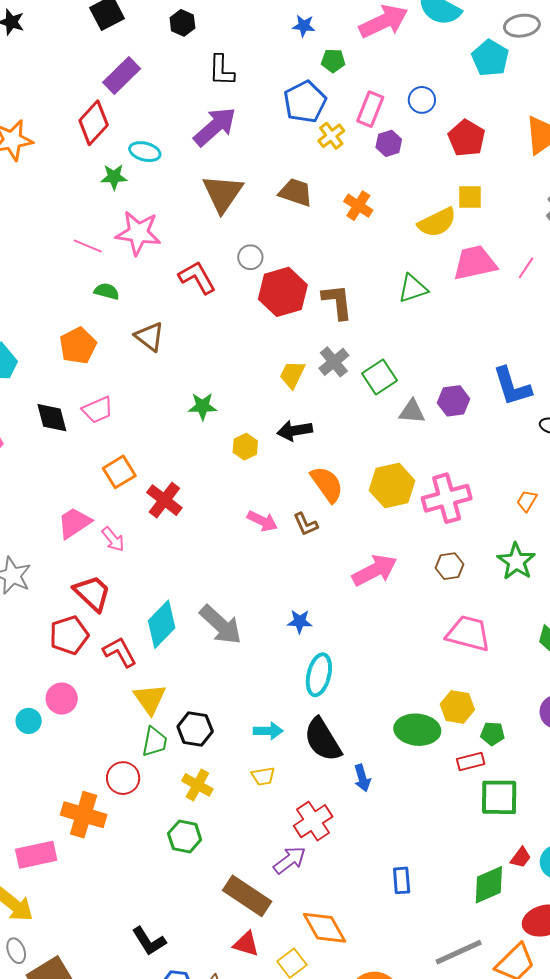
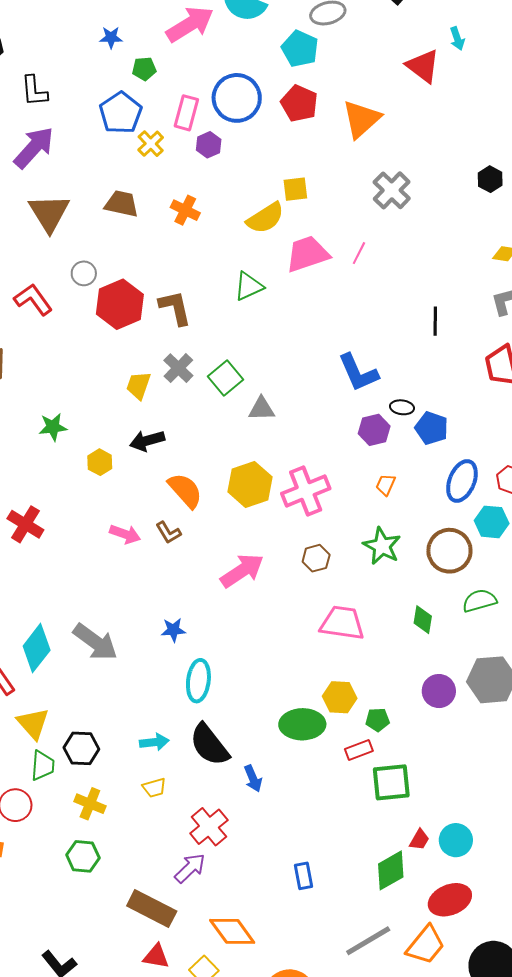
blue circle: (422, 100) -> (237, 98), size x1.8
red pentagon: (467, 138) -> (299, 103), moved
purple hexagon: (454, 401) -> (374, 430), moved

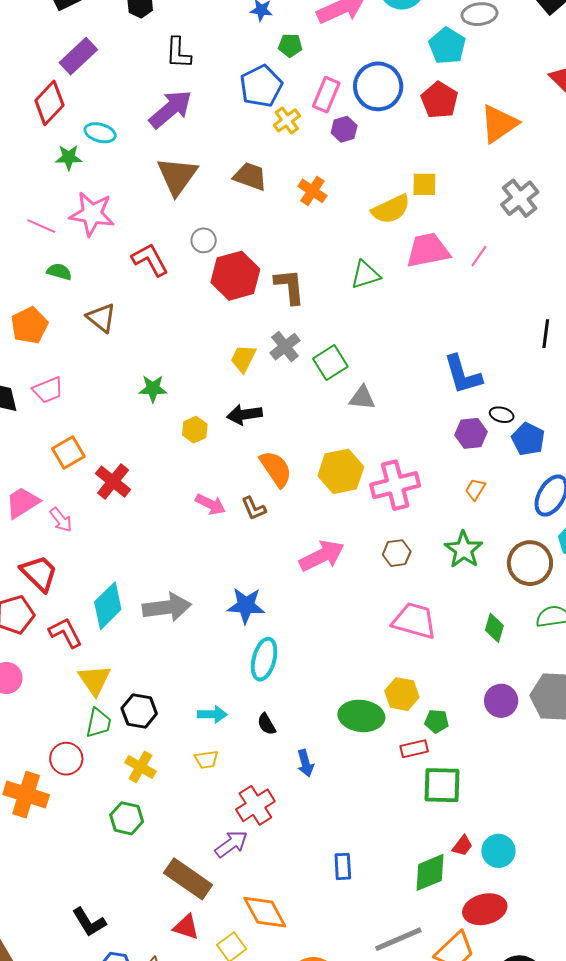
blue star: (173, 630) -> (246, 606), size x1.5
gray arrow: (95, 642) -> (167, 607), turned -51
black semicircle: (209, 745) -> (267, 724), size x0.5

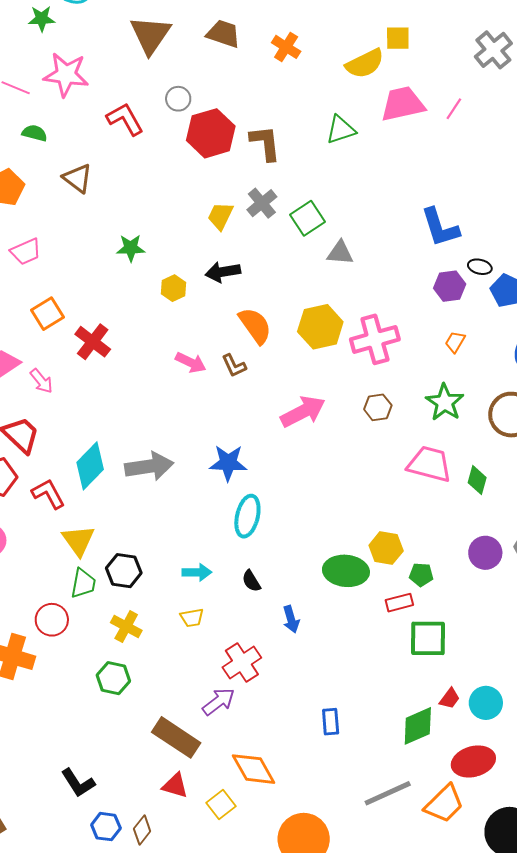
pink trapezoid: (414, 621) -> (429, 464), moved

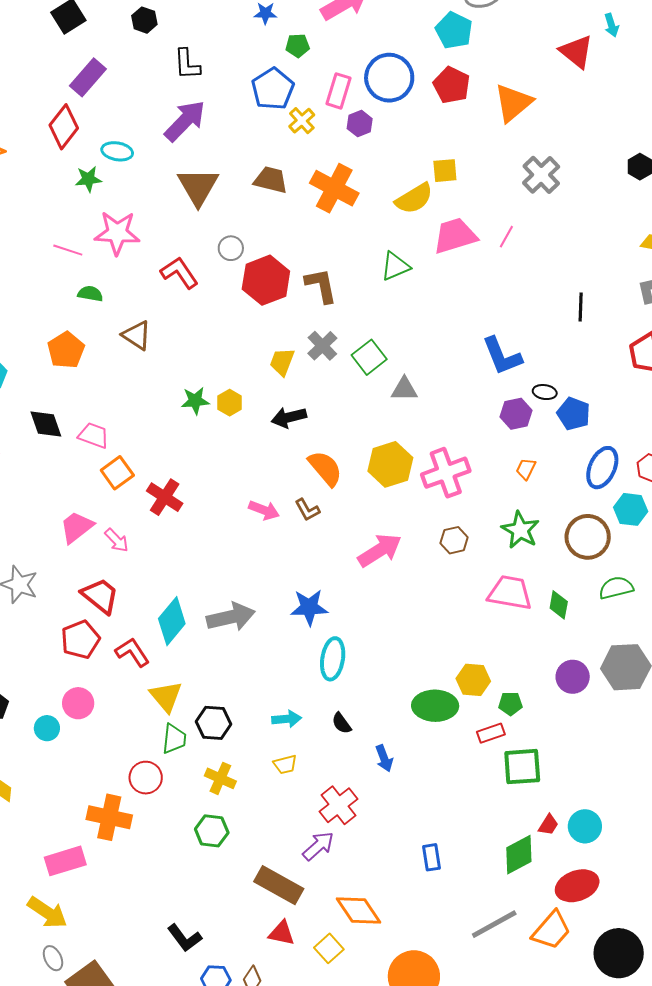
orange cross: (286, 47) -> (334, 188), size x1.6
pink trapezoid: (26, 252) -> (94, 435), moved, turned -132
yellow hexagon: (173, 288) -> (230, 403), moved

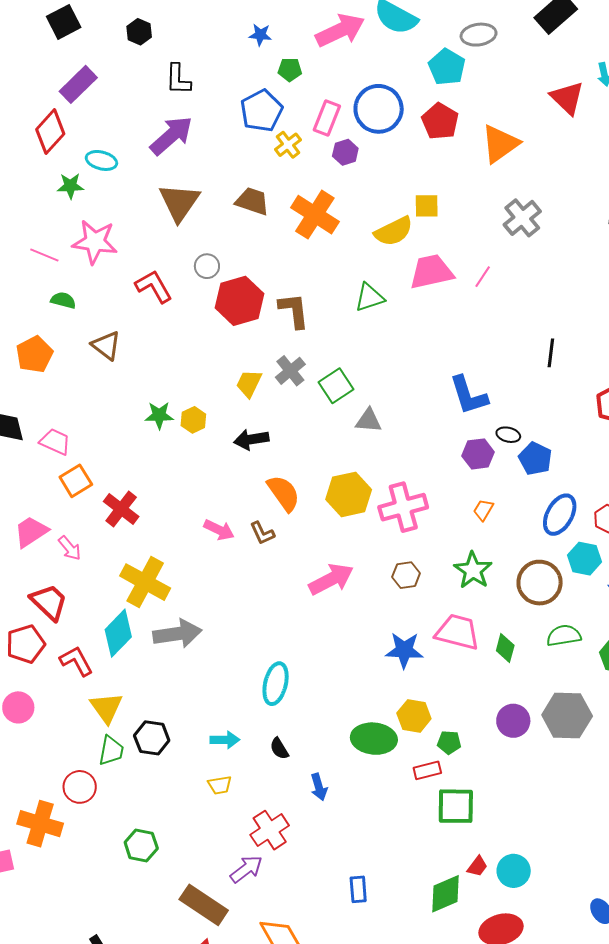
blue star: (309, 607) -> (404, 650), moved
yellow cross: (220, 778) -> (145, 582), moved, size x1.6

